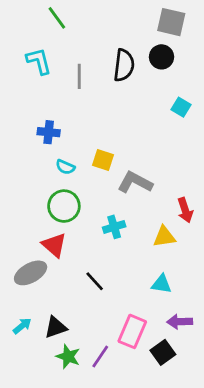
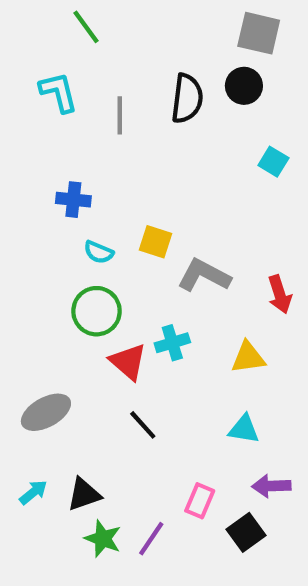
red arrow: (185, 210) -> (280, 294), moved
red triangle: (54, 245) -> (128, 362), moved
pink rectangle: (132, 331) -> (200, 501), size x0.7

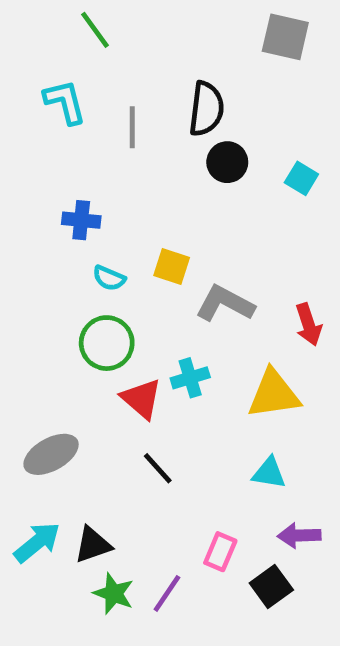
black circle: (244, 86) -> (227, 162), moved
yellow triangle: (248, 358) -> (274, 394), size x1.4
cyan arrow: (33, 492) -> (37, 542), size x1.5

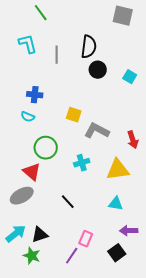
cyan semicircle: (109, 278) -> (28, 117), moved
red triangle: (141, 399) -> (32, 172), moved
pink rectangle: (220, 552) -> (86, 239), moved
green star: (114, 593) -> (32, 256), moved

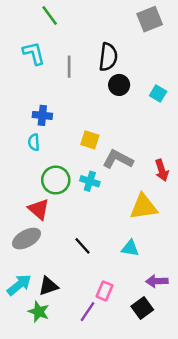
gray square: (123, 16) -> (150, 19), turned -35
cyan semicircle: (28, 117) -> (34, 142), turned 64
cyan cross: (82, 163) -> (90, 181), moved, turned 35
cyan triangle: (116, 204) -> (130, 248), moved

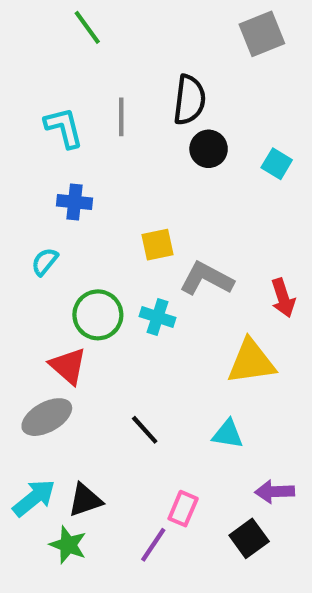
cyan L-shape: (34, 53) -> (64, 128), moved
yellow square: (90, 140) -> (157, 245), turned -30
cyan semicircle: (34, 142) -> (45, 262), moved, turned 42

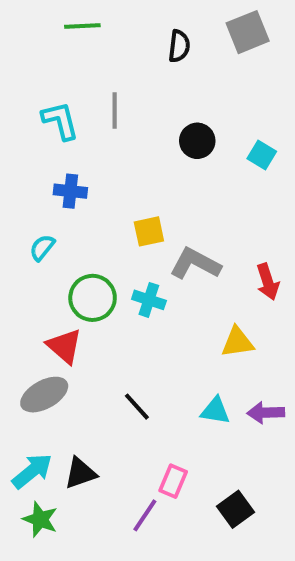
green line: (87, 27) -> (82, 26), turned -57
black semicircle: (189, 100) -> (179, 46), moved, size x0.7
yellow triangle: (251, 362) -> (238, 342), size x0.7
purple arrow: (275, 492) -> (266, 413), moved
green star: (68, 545) -> (40, 519), moved

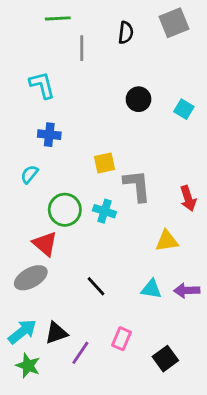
gray line: (115, 111) -> (82, 48), moved
gray L-shape: (195, 264) -> (137, 186), turned 56
purple line: (145, 515) -> (80, 353), moved

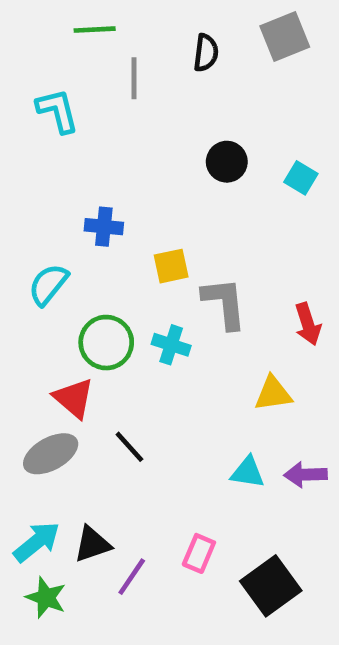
cyan L-shape: (42, 85) -> (58, 111), moved
blue cross: (49, 135) -> (104, 227), moved
cyan semicircle: (29, 174) -> (48, 285), size x1.4
black line: (96, 286) -> (129, 447), moved
black square: (165, 359) -> (271, 586), size x1.4

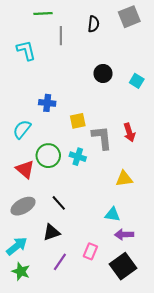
red arrow: (308, 324) -> (129, 132), moved
red triangle: (74, 398) -> (25, 169), moved
purple arrow: (306, 475) -> (124, 235), moved
black triangle: (92, 544) -> (51, 232), moved

